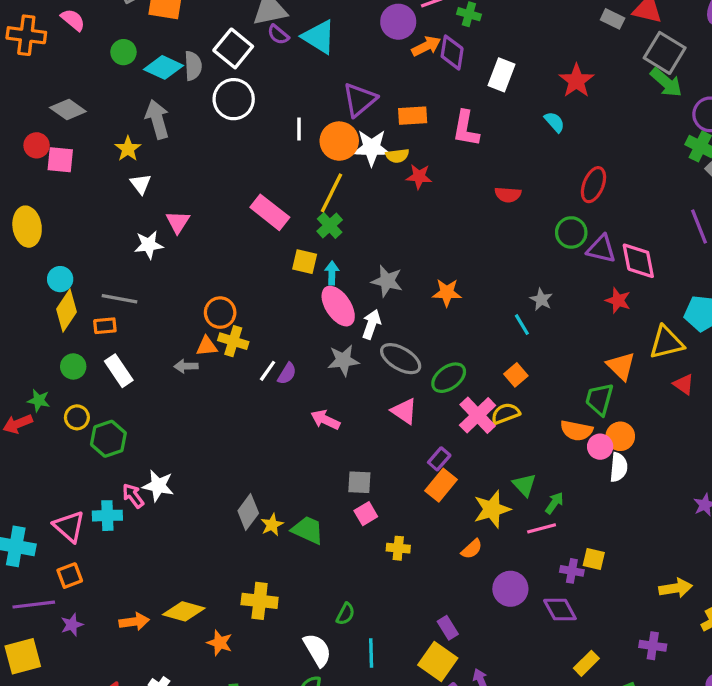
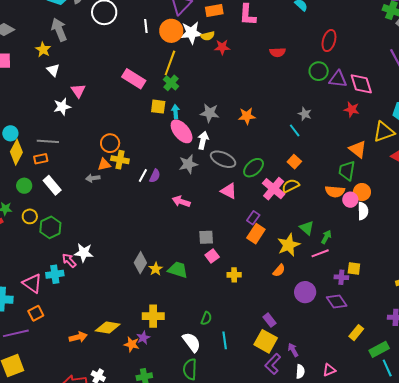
purple star: (72, 625) -> (143, 338), moved

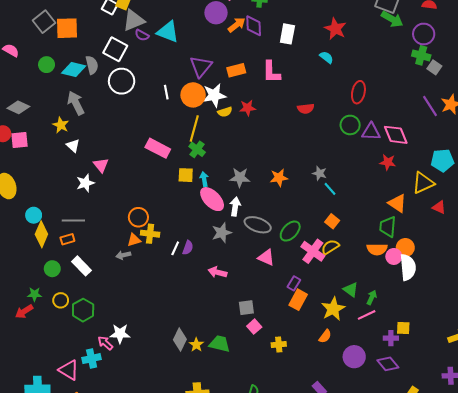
yellow semicircle: (208, 36) -> (225, 112), moved
gray star: (305, 114) -> (320, 173), moved
white semicircle: (363, 211) -> (408, 267), size x1.4

